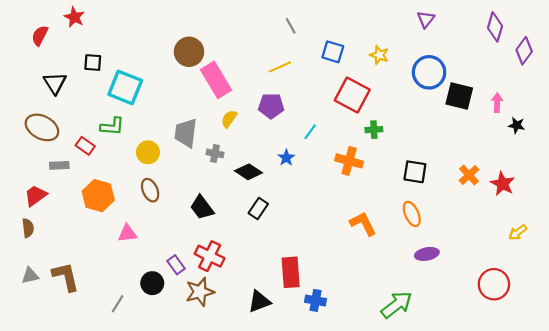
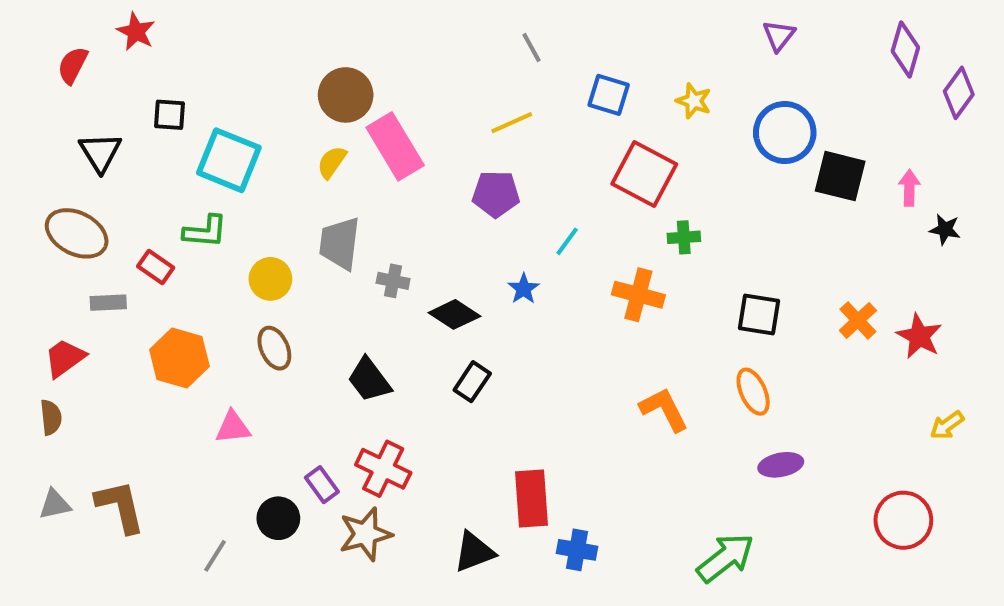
yellow semicircle: (229, 119) -> (332, 162), moved

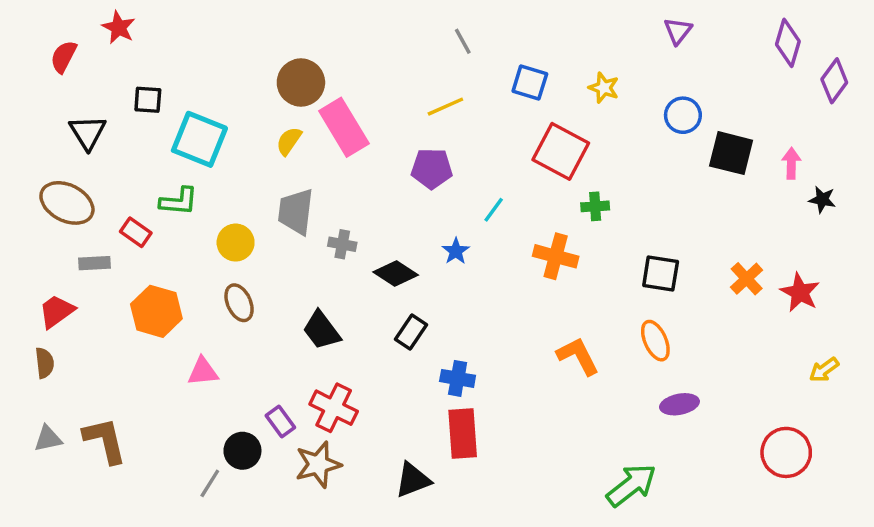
blue circle: (785, 133) -> (683, 115), size x0.7
blue cross: (577, 550) -> (458, 378), moved
gray line: (215, 556) -> (210, 483), moved

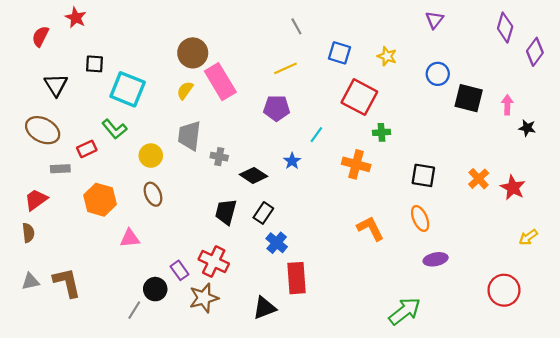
green L-shape: (179, 201) -> (114, 129), turned 45
red rectangle: (136, 232) -> (87, 149), turned -60
black trapezoid: (322, 330) -> (226, 212), moved, turned 52
blue cross: (458, 378) -> (277, 243), moved, turned 30

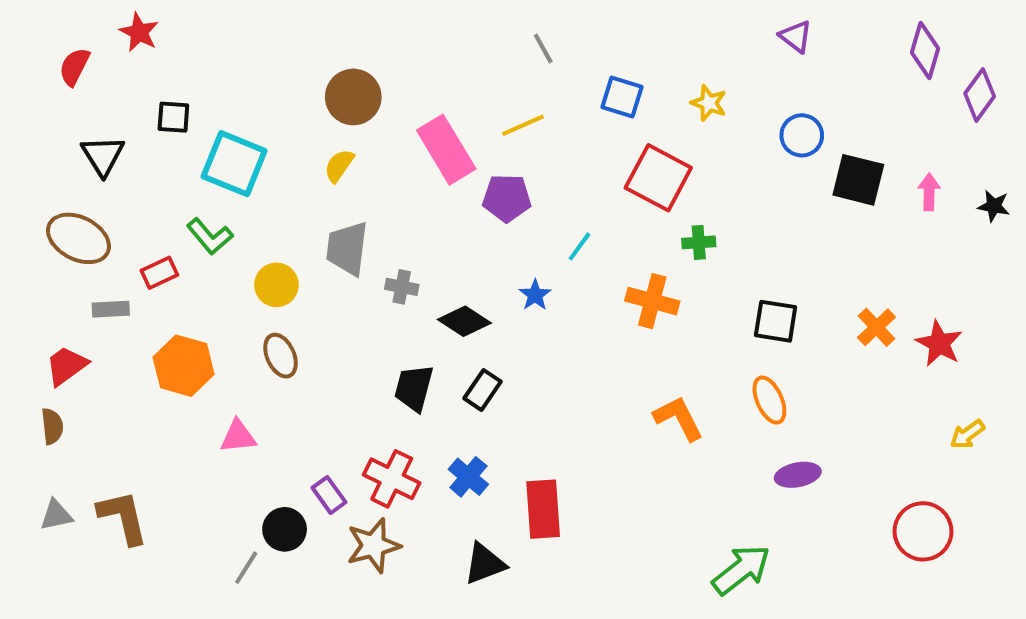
purple triangle: (434, 20) -> (796, 36), turned -30
pink rectangle: (220, 82) -> (446, 150), moved
black star: (527, 128) -> (994, 206), moved
blue cross: (277, 243) -> (468, 477), moved

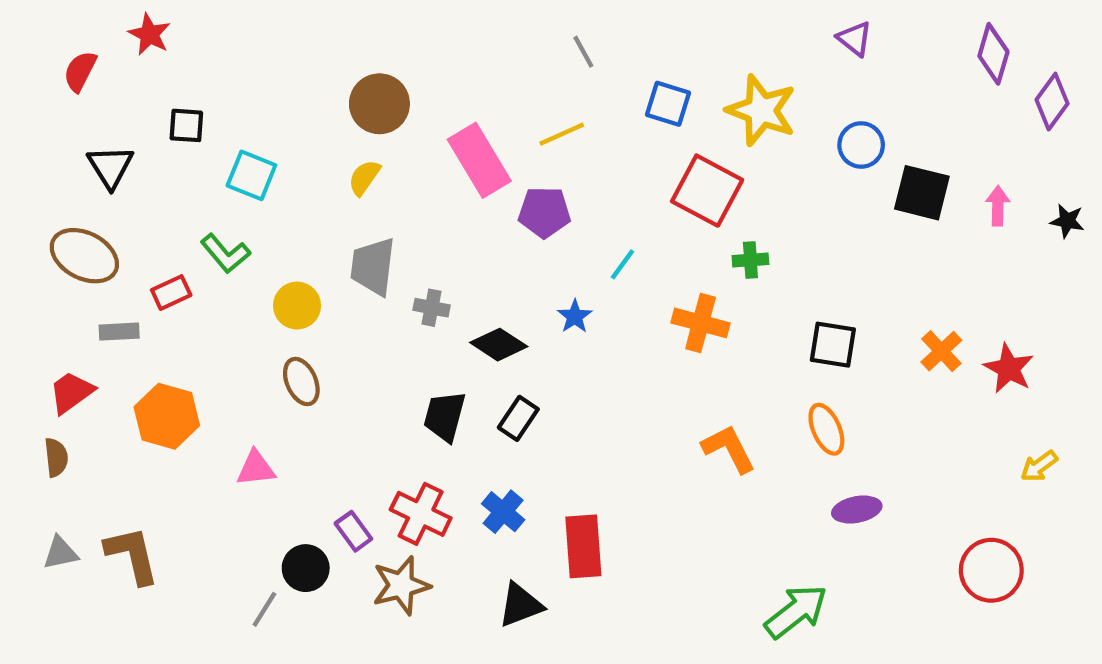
yellow star: (709, 103) -> (761, 110), size x1.8
cyan square: (234, 164) -> (251, 175), size x0.7
orange hexagon: (184, 366) -> (167, 416), moved

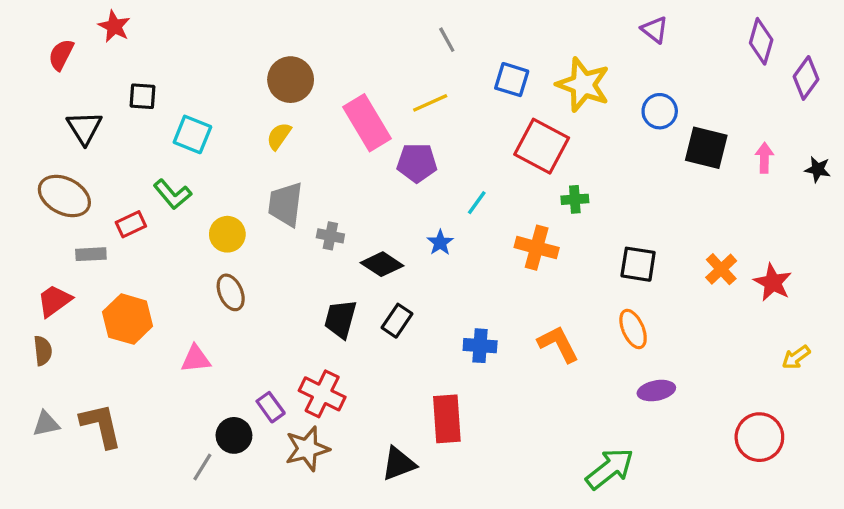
blue cross: (503, 512) -> (480, 346), moved, turned -36

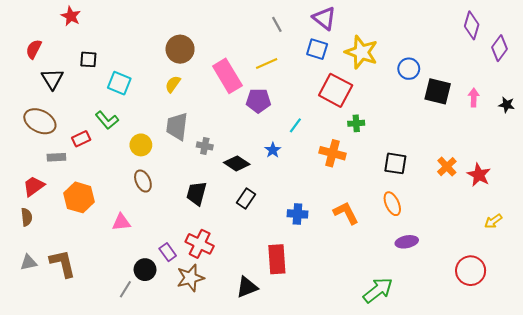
purple triangle: (655, 30) -> (324, 18), moved, size x1.4
red semicircle: (61, 55) -> (34, 49), moved
black trapezoid: (340, 319) -> (197, 193), moved

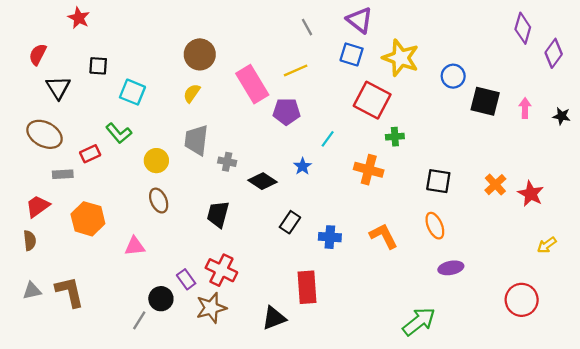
black rectangle: (246, 199) -> (290, 222), moved

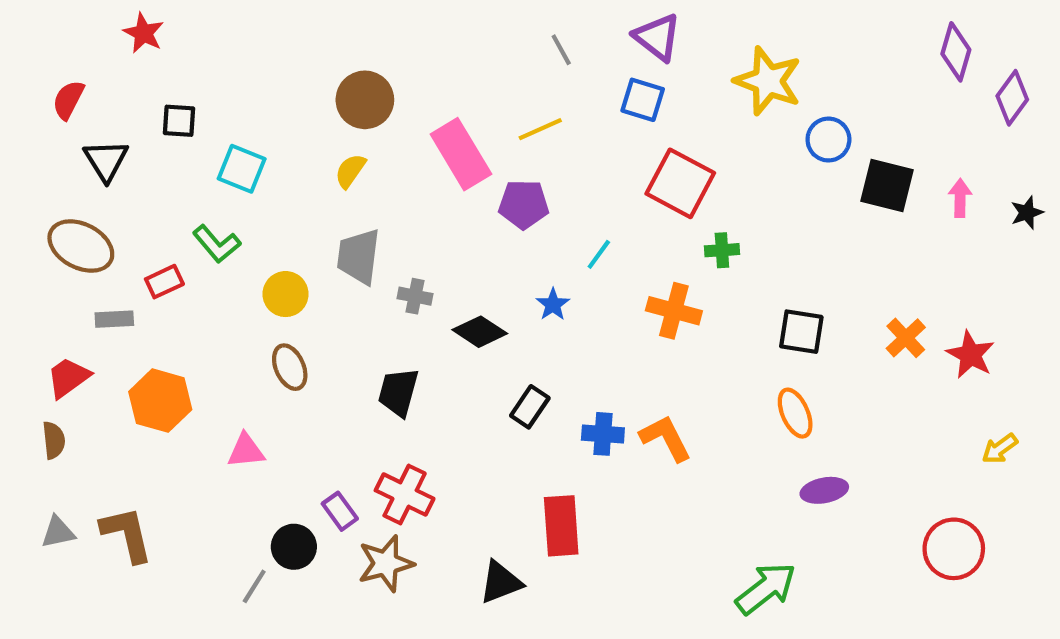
yellow star: (401, 58) -> (768, 81), moved
black star: (562, 116) -> (1027, 213), turned -30
orange L-shape: (384, 236) -> (666, 438), moved

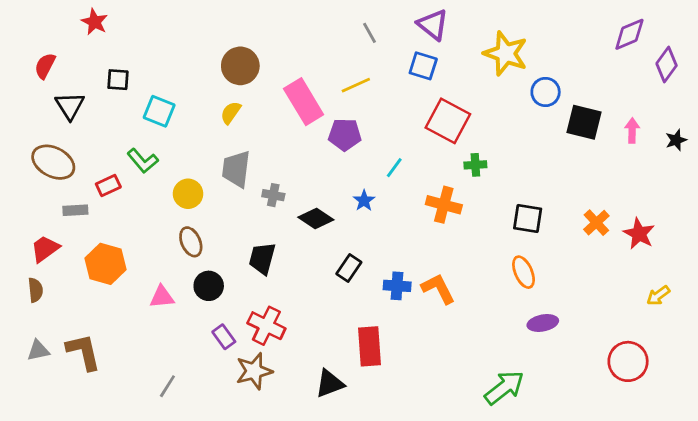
purple diamond: (956, 52) -> (629, 34), turned 51
black circle: (294, 547) -> (209, 286), moved

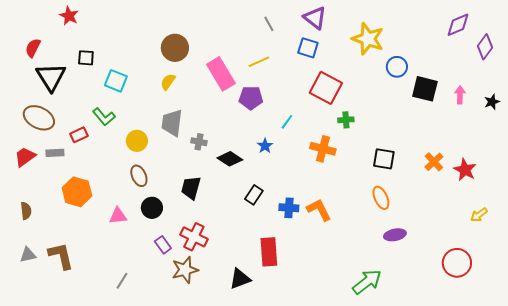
black triangle: (70, 106) -> (51, 77), size x1.4
red trapezoid: (45, 249) -> (25, 157), moved

